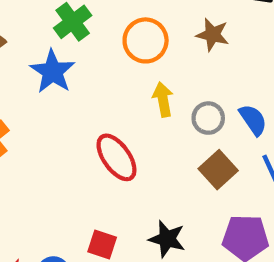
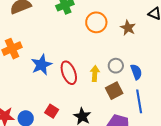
blue star: (53, 72) -> (41, 65), moved
yellow arrow: (163, 99) -> (95, 73), moved

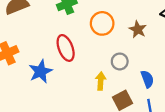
gray circle: (116, 66) -> (120, 61), moved
red ellipse: (69, 73) -> (66, 48), moved

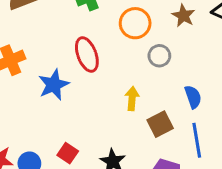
brown star: (138, 29) -> (183, 16), moved
gray circle: (120, 61) -> (159, 56), moved

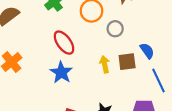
blue star: (54, 85) -> (61, 72), moved
brown square: (160, 124) -> (127, 62), moved, turned 36

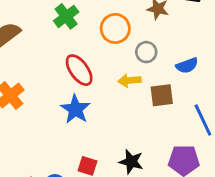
blue semicircle: (147, 51) -> (187, 65), moved, turned 105
yellow arrow: (105, 64) -> (129, 80), moved, turned -84

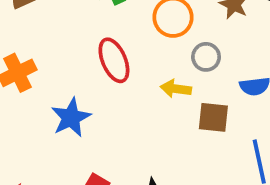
blue star: (75, 109) -> (71, 118), moved

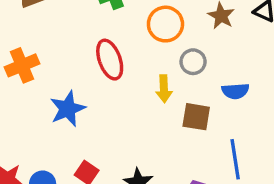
yellow arrow: (176, 89) -> (164, 89), turned -104

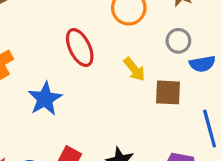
gray circle: (193, 62) -> (178, 41), moved
yellow arrow: (164, 89) -> (134, 69), turned -30

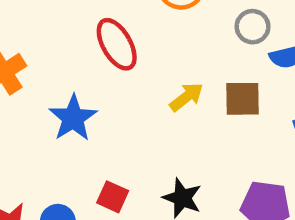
yellow arrow: (134, 69) -> (186, 97), moved, turned -85

